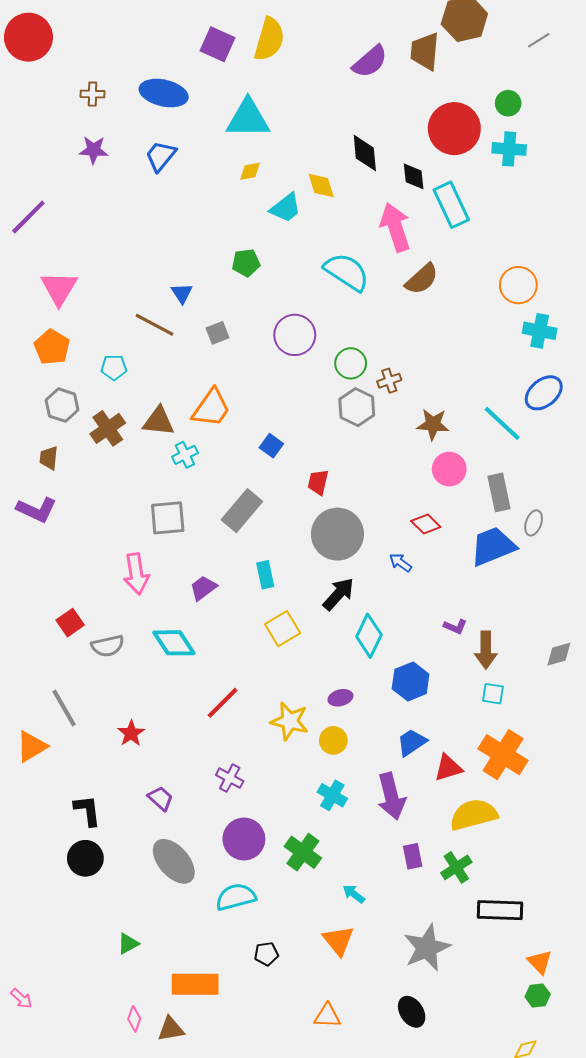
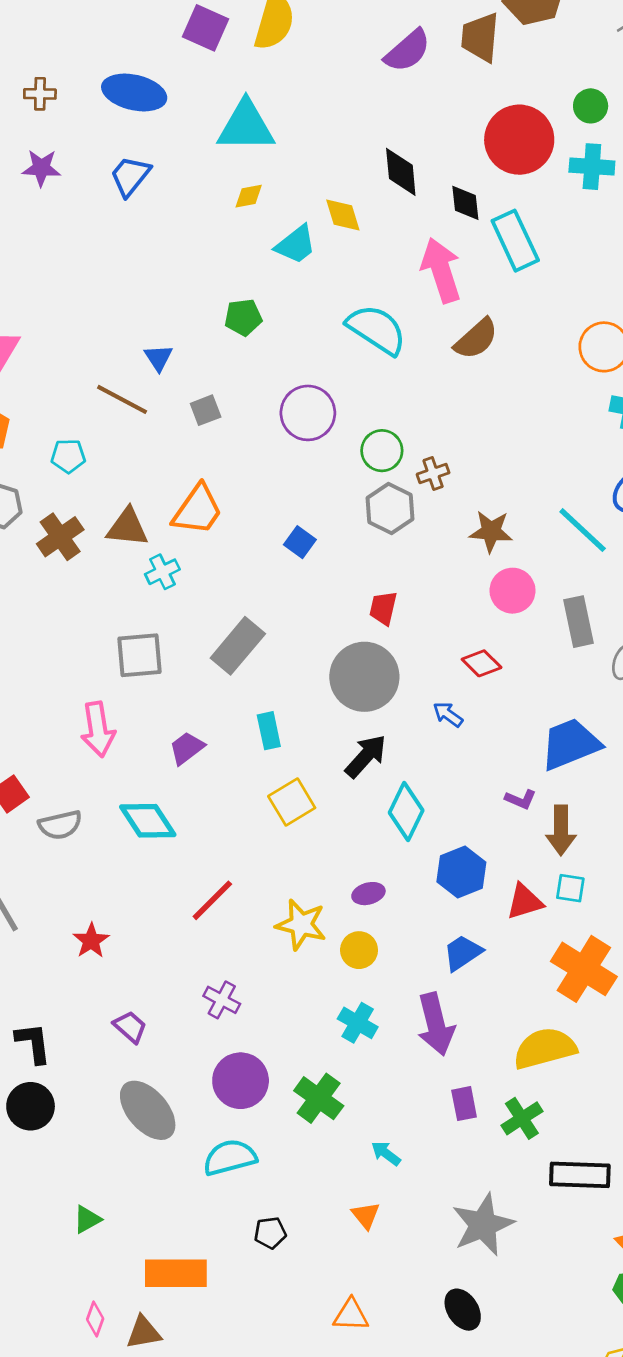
blue square: (271, 446) -> (300, 542), moved
red trapezoid: (318, 482) -> (383, 608), moved
blue trapezoid: (493, 546) -> (570, 744), moved
red triangle: (448, 768) -> (525, 902), moved
orange triangle: (338, 941) -> (366, 1215), size x0.7

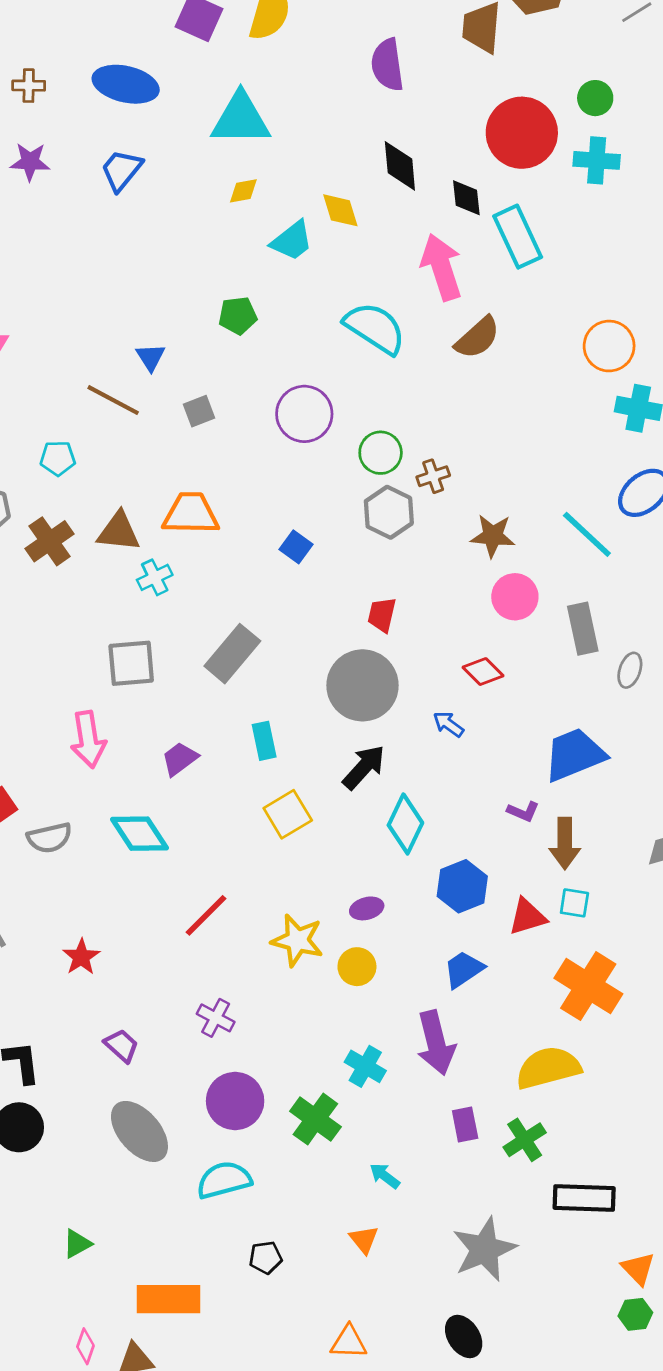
purple semicircle: (407, 51) -> (387, 65), moved, turned 123
orange trapezoid: (197, 510) -> (191, 514), turned -124
cyan cross: (358, 1023) -> (365, 1066), moved

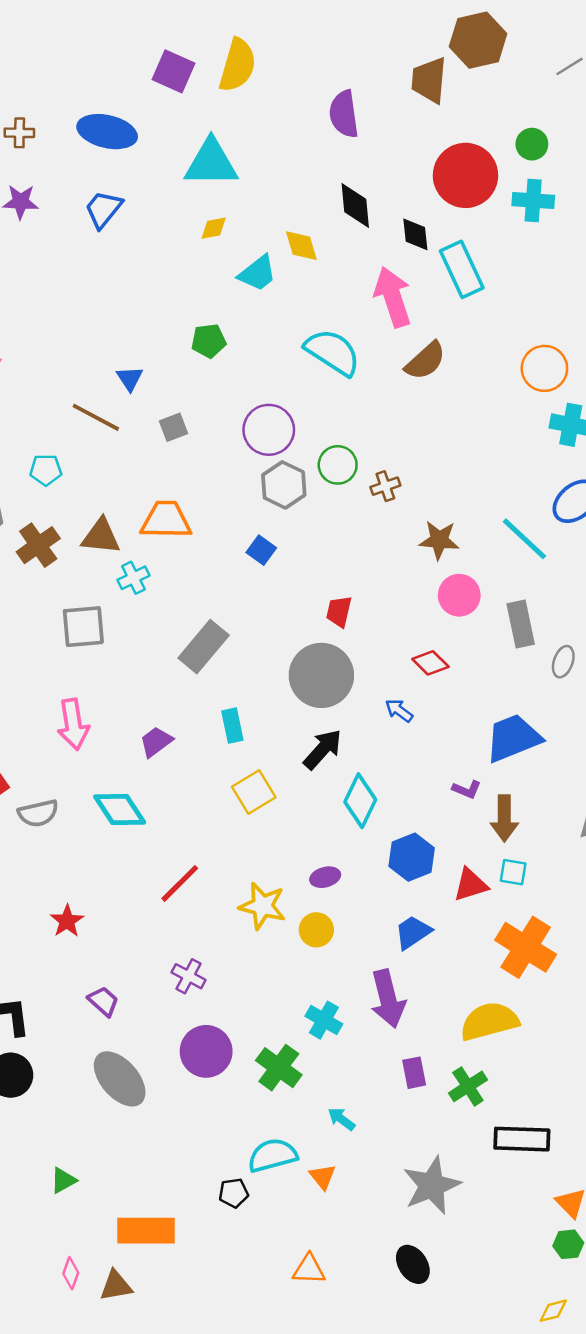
gray hexagon: (389, 512) -> (284, 485), moved
gray square: (131, 663) -> (83, 627), moved
cyan semicircle: (224, 1180) -> (273, 1155), moved

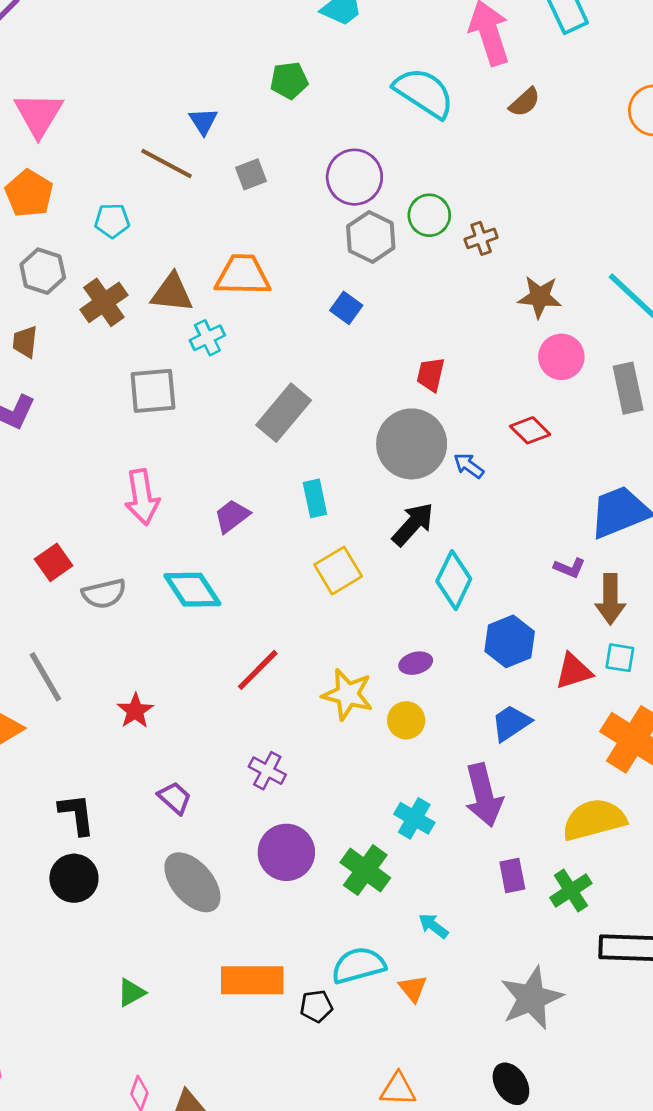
brown semicircle: (425, 361) -> (525, 102), size x0.7
blue arrow: (399, 711) -> (469, 466), moved
orange rectangle: (146, 1231) -> (252, 980), moved

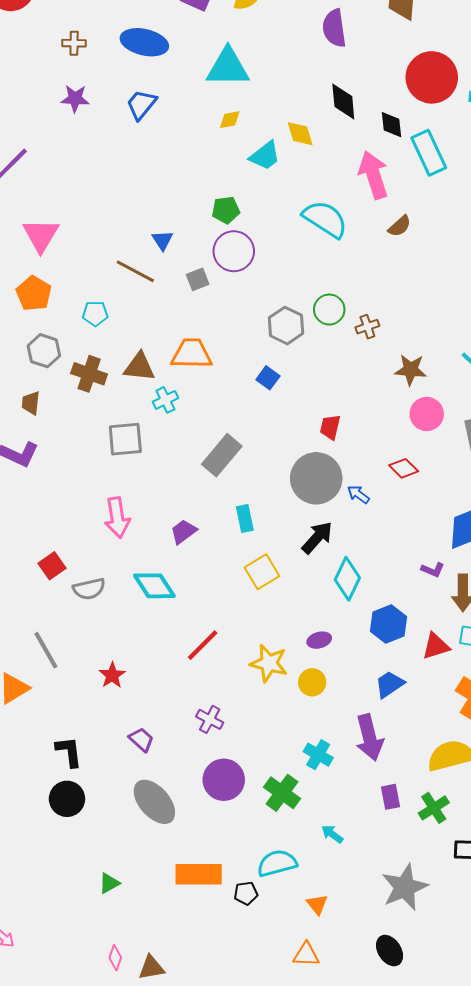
purple circle: (354, 177) -> (234, 251), moved
brown cross: (104, 302) -> (89, 374), turned -36
orange triangle: (413, 988) -> (317, 904), moved

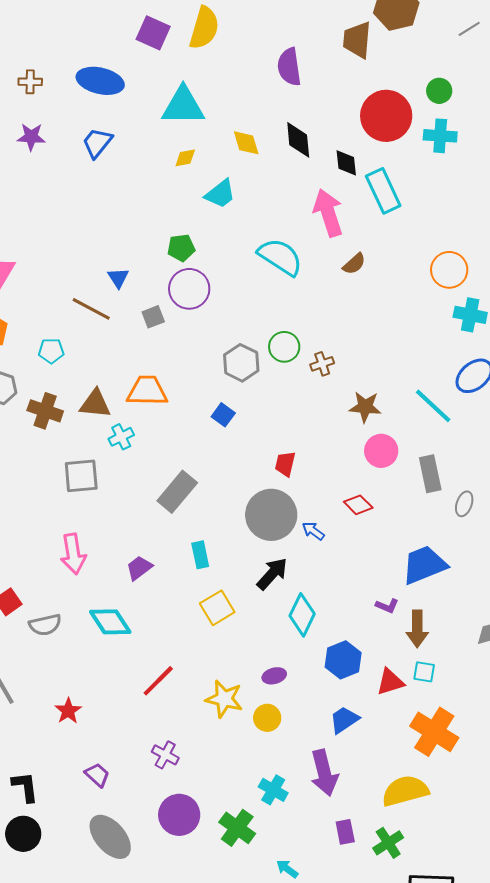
yellow diamond: (300, 134) -> (246, 143), moved

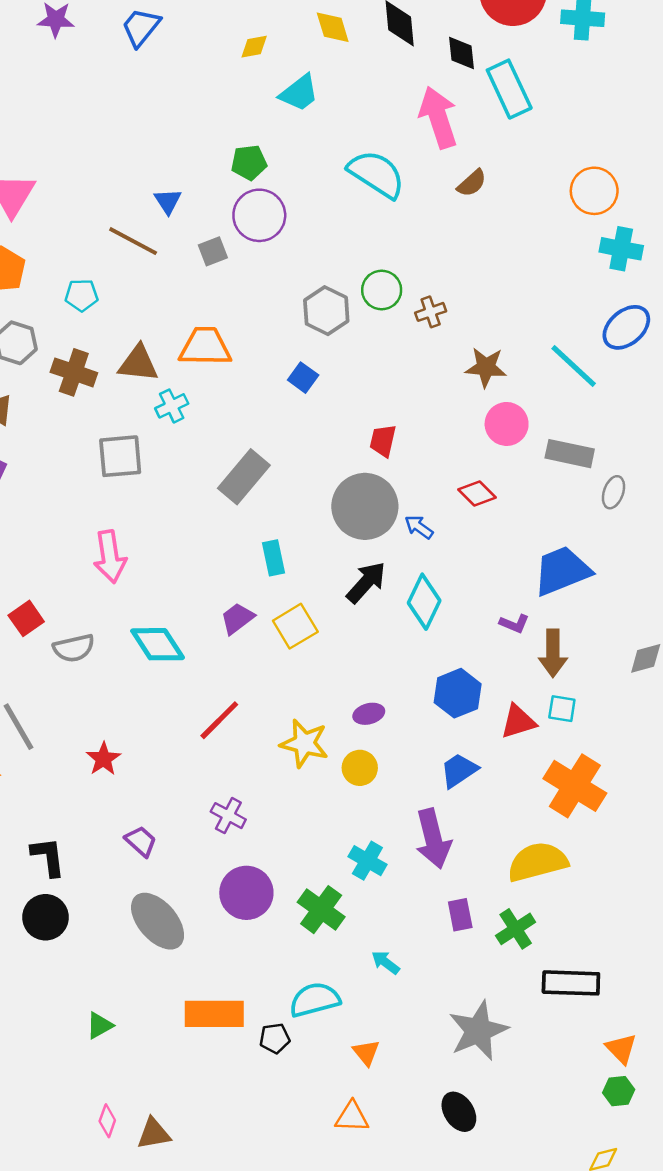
gray rectangle: (430, 474) -> (570, 454), turned -66
purple trapezoid: (139, 568) -> (237, 618), moved
cyan diamond: (302, 615) -> (424, 602), moved

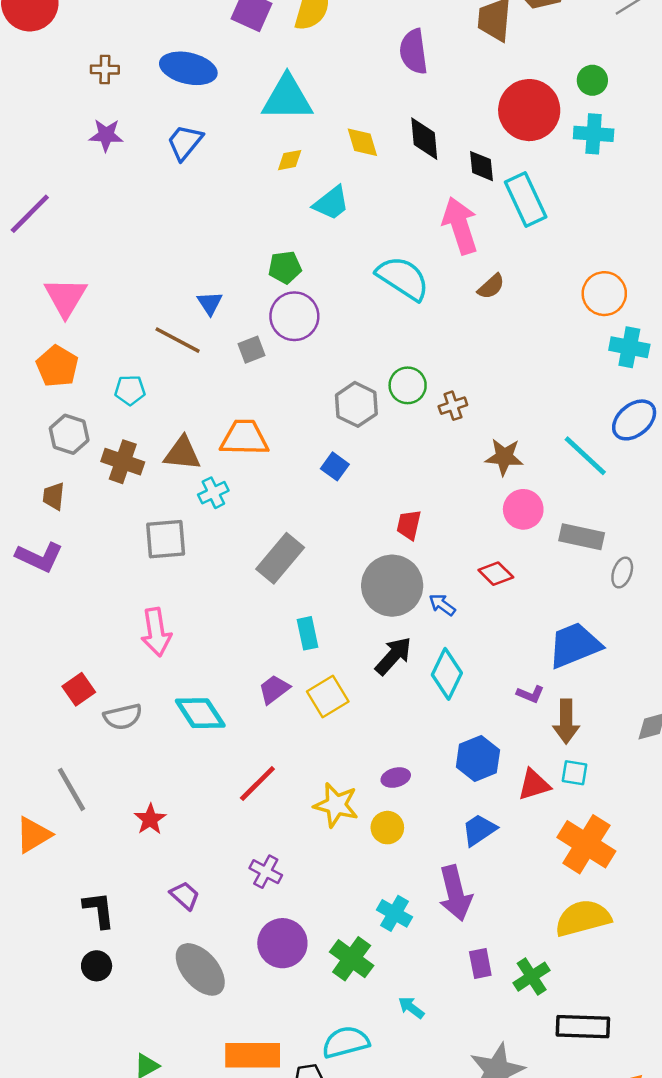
yellow semicircle: (537, 862) -> (583, 918), moved
black circle: (45, 917) -> (97, 966), size x0.7

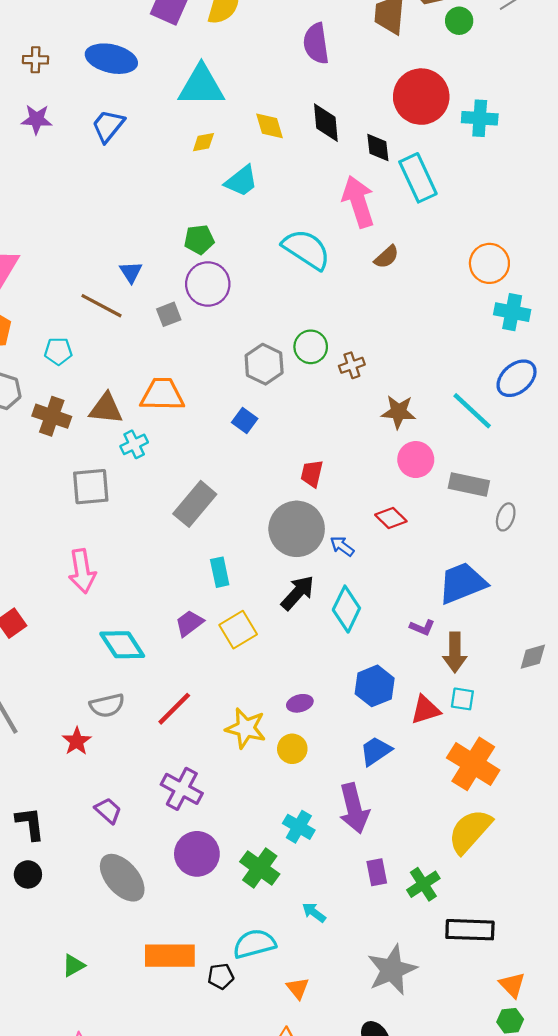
green circle: (592, 80) -> (459, 21), moved
gray semicircle: (123, 717) -> (107, 705), moved
purple cross: (266, 872) -> (182, 789), size x1.4
yellow semicircle: (583, 918) -> (470, 831), turned -33

